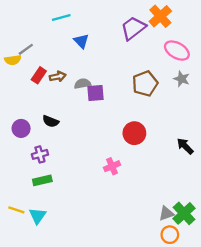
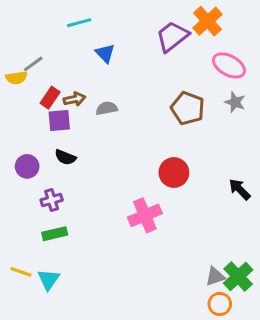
brown pentagon: (145, 84) -> (188, 108), turned -30
purple square: (95, 93) -> (59, 121), moved
pink cross: (112, 166) -> (145, 215), size x1.5

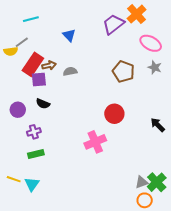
cyan line: (79, 23) -> (31, 19), moved
red rectangle: (50, 98) -> (33, 64), size x1.6

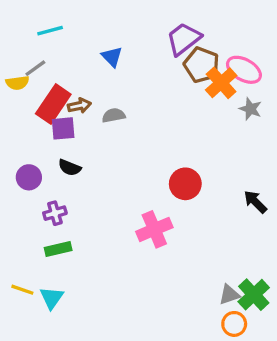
orange cross: (137, 14) -> (221, 83), moved
brown pentagon: (123, 71) -> (202, 65), moved

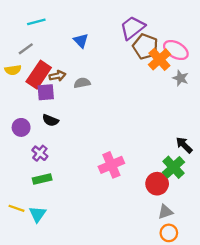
yellow semicircle: (17, 83) -> (13, 70), moved
red circle: (185, 184) -> (157, 184), moved
purple cross: (55, 213) -> (40, 153), turned -35
green cross: (254, 295) -> (174, 167), moved

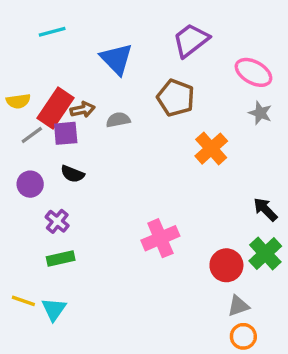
blue triangle: (81, 41) -> (116, 59), size x1.5
brown pentagon: (145, 46) -> (176, 98), moved
gray line: (26, 49) -> (32, 135), moved
orange cross: (159, 59) -> (211, 149), moved
green cross: (174, 167) -> (265, 253), moved

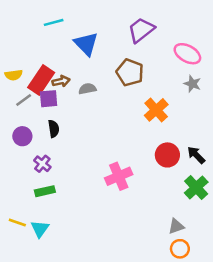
cyan line: (52, 32) -> (54, 22), moved
black semicircle: (72, 174) -> (54, 129), turned -120
red circle: (226, 265) -> (167, 155), moved

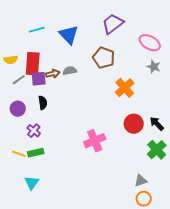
cyan line: (54, 22) -> (37, 30), moved
red rectangle: (41, 80) -> (33, 64), turned -30
brown arrow: (61, 81) -> (53, 74), moved
yellow line: (17, 223) -> (19, 154), moved

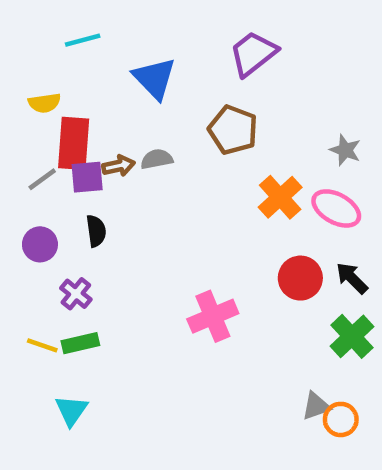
cyan line: (37, 30) -> (83, 40), moved
pink ellipse: (150, 43) -> (336, 208), moved
yellow semicircle: (11, 60) -> (44, 103), moved
orange circle: (144, 199) -> (341, 419), moved

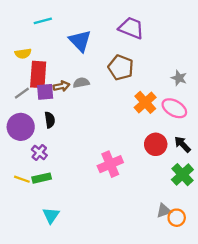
purple trapezoid: (253, 54) -> (131, 28), turned 60
purple circle: (40, 244) -> (21, 127), size x1.5
cyan triangle: (71, 410) -> (51, 215), moved

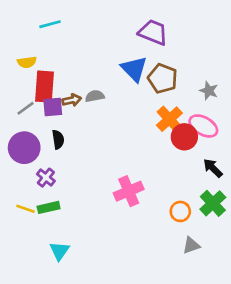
blue triangle: (80, 41) -> (134, 69), moved
brown pentagon: (121, 68) -> (163, 78), moved
red circle: (156, 144) -> (184, 137), moved
orange circle: (177, 218) -> (180, 211), moved

